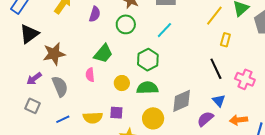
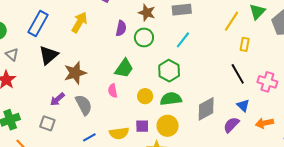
purple semicircle: (95, 14) -> (121, 28), moved
gray square: (33, 106) -> (47, 123), moved
yellow circle: (153, 118) -> (168, 126), moved

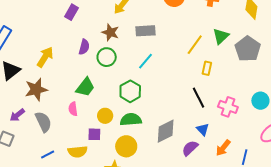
yellow arrow: (79, 22) -> (45, 57), moved
orange arrow: (264, 123) -> (223, 148), turned -42
purple square: (142, 126) -> (94, 134), moved

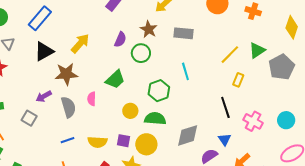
cyan line: (145, 61) -> (185, 71), moved, turned -66
pink semicircle: (73, 109) -> (92, 99), moved
purple square: (94, 134) -> (123, 141), moved

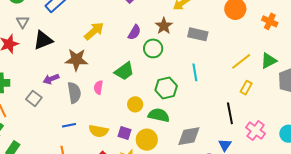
black triangle: (44, 51) -> (43, 40), moved

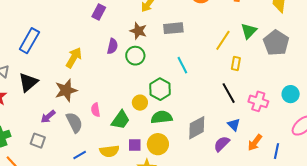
green trapezoid: (124, 71) -> (120, 120), moved
yellow circle: (135, 104) -> (140, 103), moved

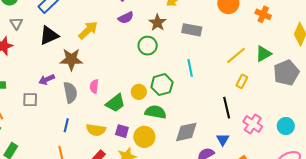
purple semicircle: (112, 46) -> (126, 18), moved, turned 35
black triangle: (28, 82) -> (49, 35), moved
gray square: (38, 141) -> (30, 100), turned -35
blue line: (80, 155) -> (66, 125), turned -64

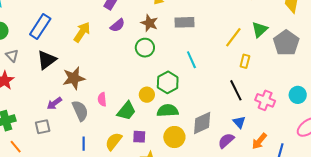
yellow arrow: (88, 30) -> (82, 32), moved
yellow semicircle: (96, 130) -> (114, 141), turned 132
yellow circle: (144, 137) -> (174, 137), moved

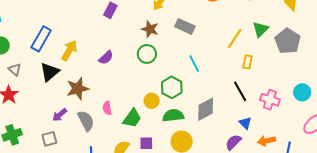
gray rectangle: (185, 22) -> (185, 26), turned 30
purple semicircle: (117, 25) -> (106, 58), moved
yellow arrow: (82, 32) -> (69, 50), moved
gray diamond: (202, 123) -> (206, 109), moved
orange arrow: (259, 141) -> (267, 141), turned 42

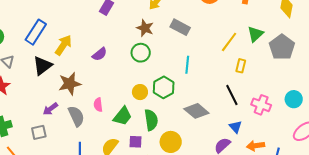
cyan line: (194, 63) -> (187, 65), turned 30
yellow circle: (152, 101) -> (140, 92), moved
gray diamond: (206, 109) -> (196, 111), turned 65
green semicircle: (173, 116) -> (151, 120), moved, turned 85

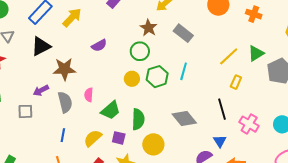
yellow arrow: (63, 45) -> (72, 17), moved
green hexagon: (164, 87) -> (157, 77), moved
yellow circle: (140, 92) -> (132, 79), moved

